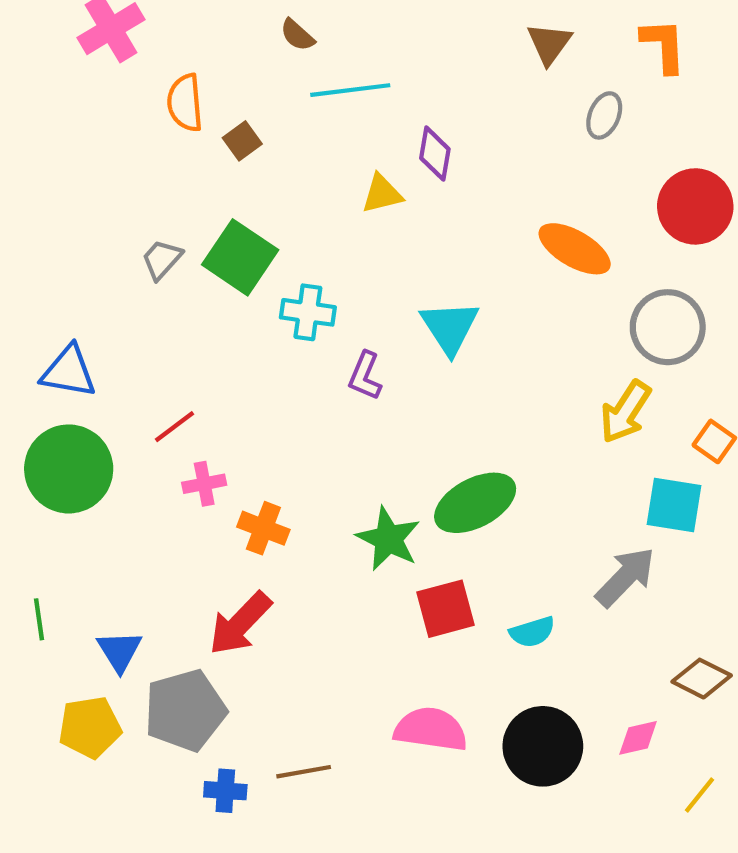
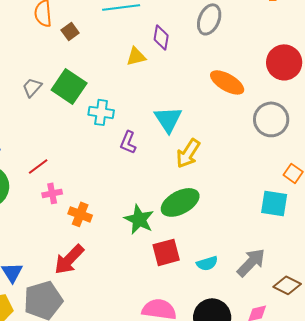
gray ellipse: (604, 115) -> (209, 19), moved, size x1.4
yellow arrow: (625, 412) -> (188, 153), moved
gray arrow: (625, 577) -> (251, 262), moved

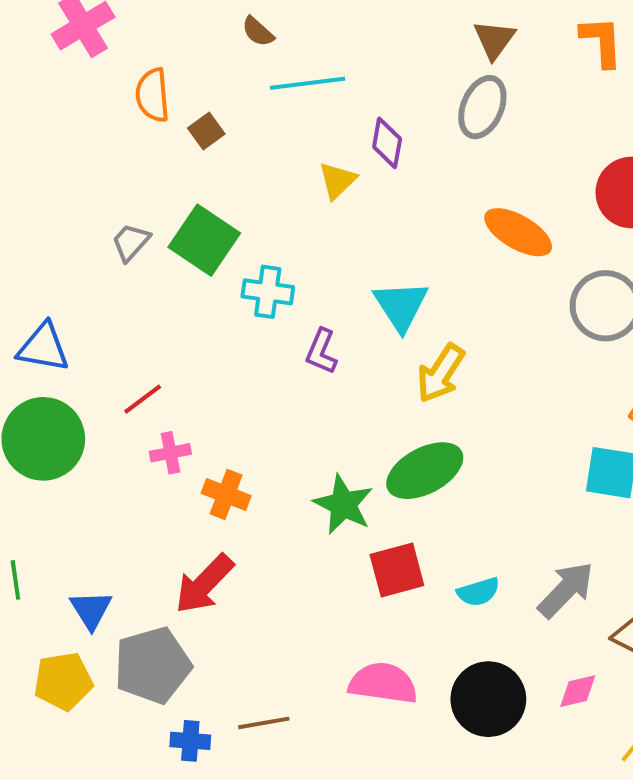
yellow triangle: (136, 56) -> (337, 181), turned -30

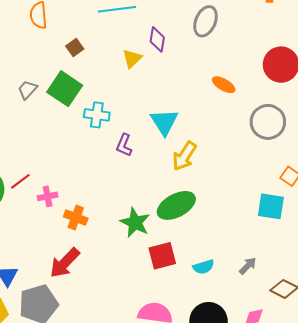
brown square: (206, 131) -> (75, 47), moved
orange ellipse: (518, 232) -> (224, 85), size x0.7
red line: (143, 399) -> (20, 181), moved
gray arrow: (566, 590) -> (248, 266), size x0.6

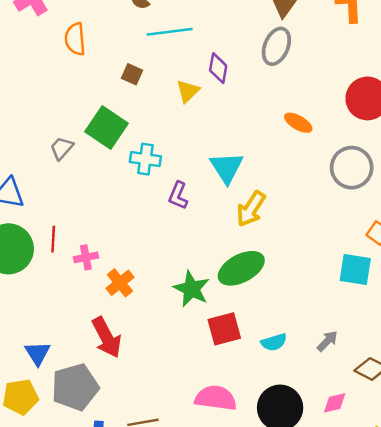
brown square: (75, 47) -> (132, 74), moved, turned -30
gray trapezoid: (27, 90) -> (62, 148), moved
red line: (20, 181) -> (53, 239), turned -50
orange cross: (76, 218) -> (120, 283), turned 30
red arrow: (65, 263) -> (107, 337), turned -72

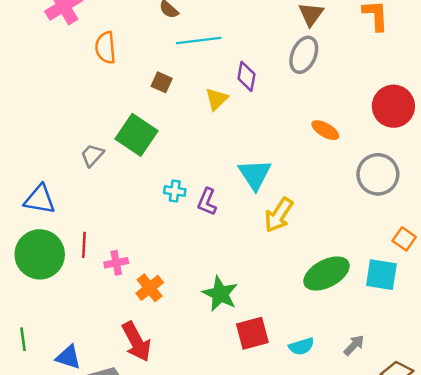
cyan cross: (145, 159) -> (175, 191), moved, size x0.7
green ellipse: (241, 268) -> (327, 274), moved
blue triangle: (37, 353) -> (68, 357), turned -40

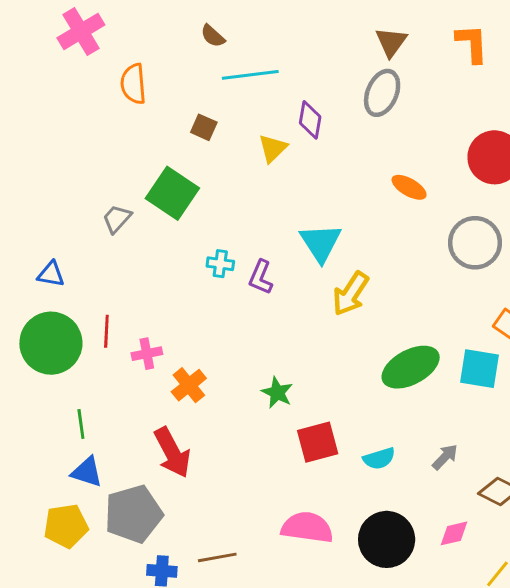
blue triangle: (40, 199) -> (51, 274), size x0.7
green star: (220, 294) -> (277, 393), size x0.7
green line: (23, 339) -> (81, 424), moved

